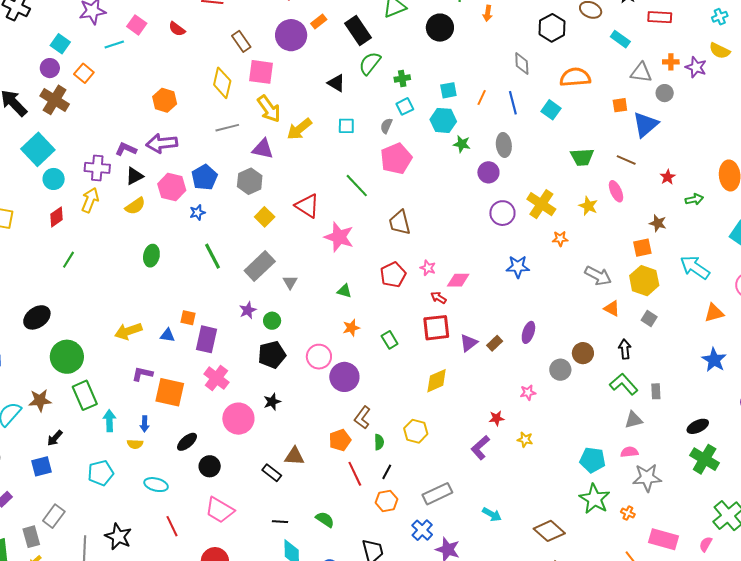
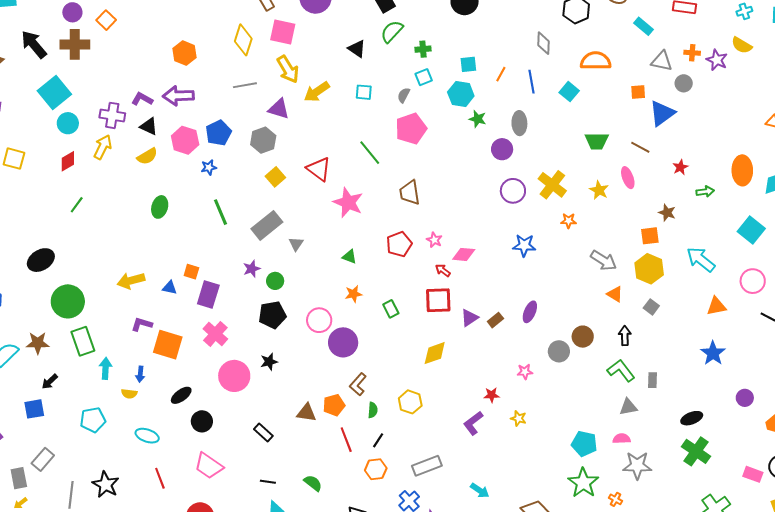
brown cross: (55, 100) -> (75, 44), turned -36
black triangle: (134, 176) -> (149, 126), turned 48
brown triangle: (294, 456) -> (306, 413), moved

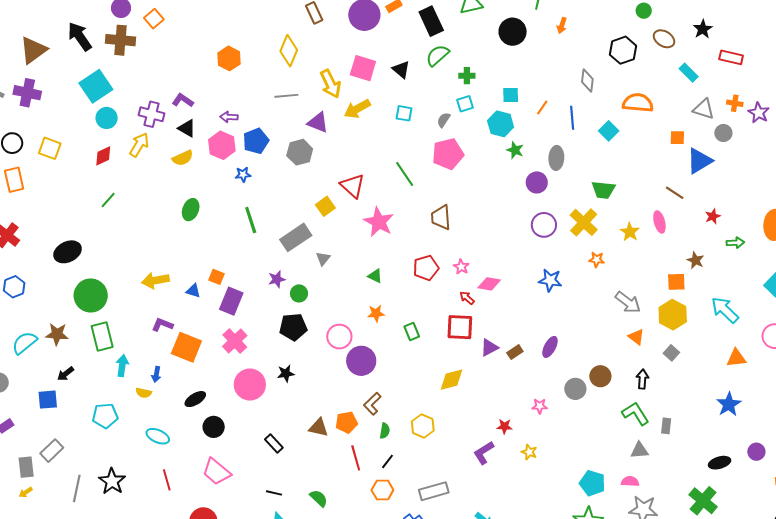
pink square: (283, 32) -> (363, 68), moved
purple arrow: (178, 96) -> (229, 117), moved, size x0.6
green trapezoid: (597, 141) -> (603, 190), moved
yellow square: (275, 177) -> (325, 206), moved
black ellipse: (692, 418) -> (720, 463), moved

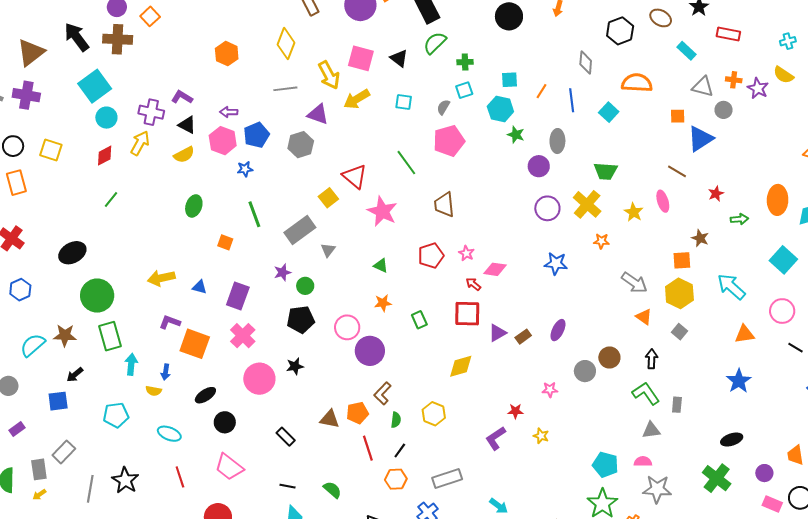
orange square: (216, 277) -> (225, 242), moved
purple circle: (756, 452) -> (764, 473), moved

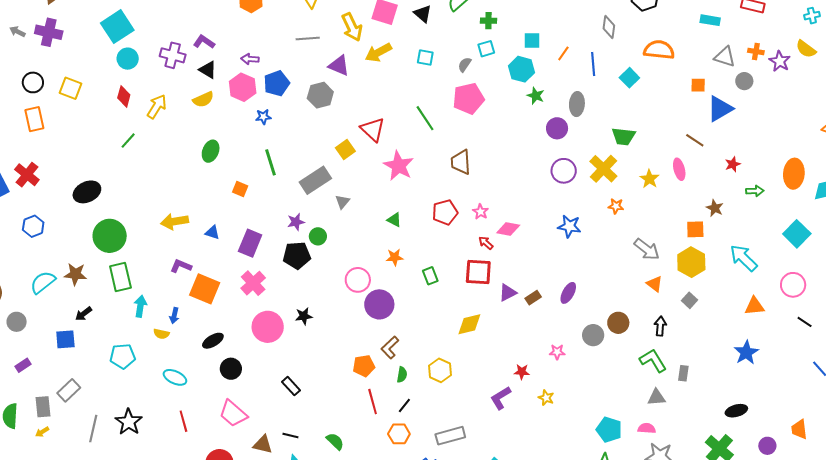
cyan rectangle: (686, 51) -> (710, 20), turned -36
yellow arrow: (140, 143) -> (157, 106), moved
red diamond: (105, 156) -> (124, 96), turned -50
black pentagon: (301, 320) -> (297, 255), moved
brown triangle: (330, 419) -> (263, 444), moved

